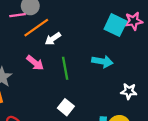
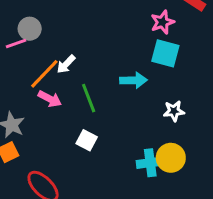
cyan square: (115, 25) -> (165, 53), moved
orange line: (36, 28) -> (44, 74), moved
white square: (66, 107) -> (87, 140), moved

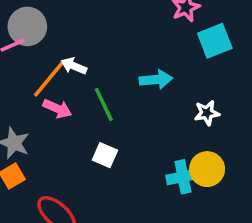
gray circle: (30, 29) -> (27, 26), size x1.4
cyan square: (165, 53) -> (215, 41), moved, turned -32
white arrow: (66, 64) -> (74, 66), turned 72

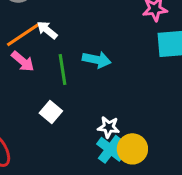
cyan arrow: (156, 80) -> (97, 60), moved
white star: (207, 113) -> (109, 127), moved
cyan cross: (183, 177) -> (110, 149), turned 32

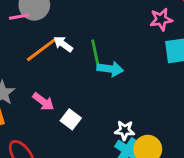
pink arrow: (23, 61) -> (43, 102), moved
green line: (62, 70) -> (96, 54), moved

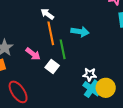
orange line: (41, 50) -> (51, 33), moved, turned -65
green line: (96, 54) -> (63, 49), moved

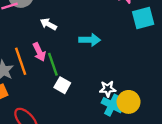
orange line: (51, 33) -> (21, 61), moved
green line: (63, 49) -> (53, 64), moved
pink arrow: (33, 54) -> (39, 52), moved, turned 35

